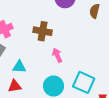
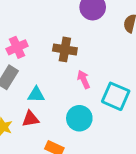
cyan square: (84, 82) -> (116, 96), moved

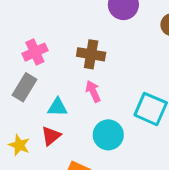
pink arrow: (84, 79) -> (93, 91), moved
red triangle: (30, 119) -> (51, 136), turned -30

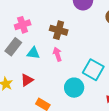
cyan triangle: (57, 107) -> (33, 53), moved
cyan circle: (108, 135) -> (74, 88), moved

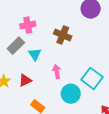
cyan triangle: (33, 53) -> (35, 54), turned 40
pink arrow: (57, 54) -> (57, 72), moved

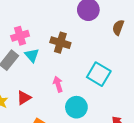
cyan triangle: (35, 54) -> (32, 55), moved
cyan square: (92, 78) -> (99, 74), moved

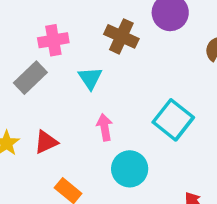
brown cross: (60, 43) -> (121, 36), moved
cyan triangle: (32, 55) -> (90, 78), moved

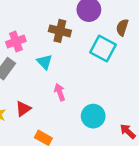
cyan square: (173, 120) -> (103, 49), moved
cyan circle: (130, 169) -> (93, 116), moved

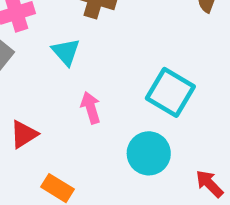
cyan square: (103, 49) -> (170, 92), moved

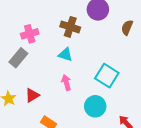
cyan triangle: (66, 52) -> (65, 55), moved, turned -32

